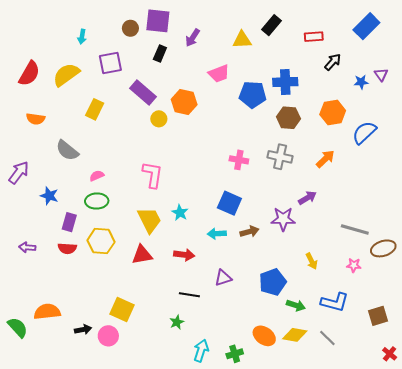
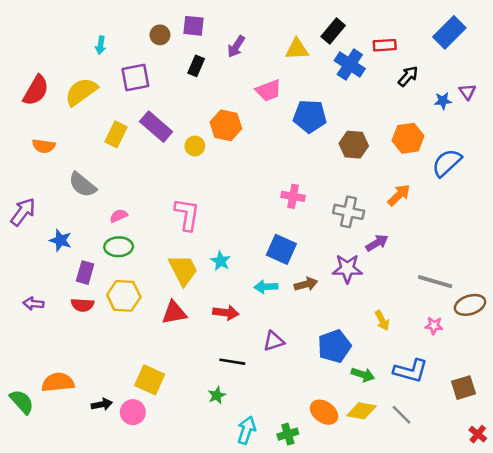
purple square: (158, 21) -> (194, 26), size x0.7
blue cross: (285, 82) -> (350, 65), moved, turned 35
purple rectangle: (143, 93) -> (156, 127), moved
gray cross: (280, 157) -> (349, 212), moved

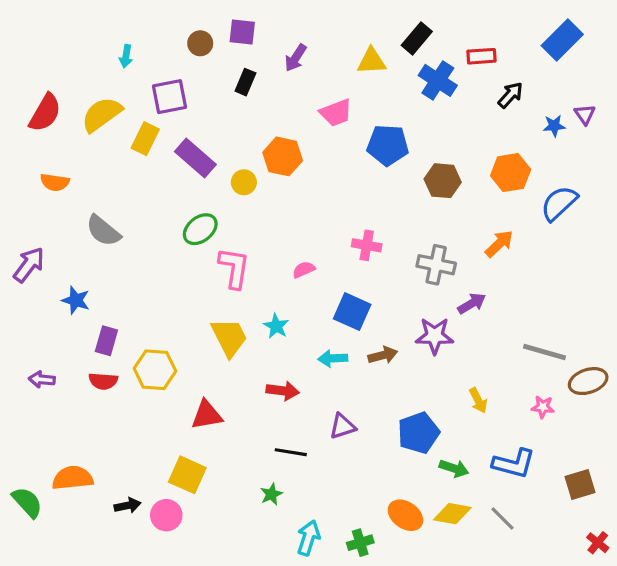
yellow rectangle: (116, 134) -> (145, 139), moved
pink semicircle: (119, 216) -> (304, 270), moved
green ellipse: (119, 247) -> (200, 229), moved, turned -36
red triangle: (174, 313) -> (207, 415), moved

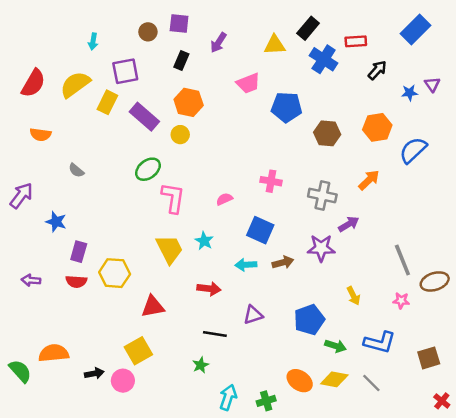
orange hexagon: (283, 156) -> (189, 102), moved
gray semicircle: (103, 231) -> (76, 170), size x0.6
gray line: (544, 352) -> (402, 260), turned 52
yellow square: (187, 475) -> (138, 351), turned 36

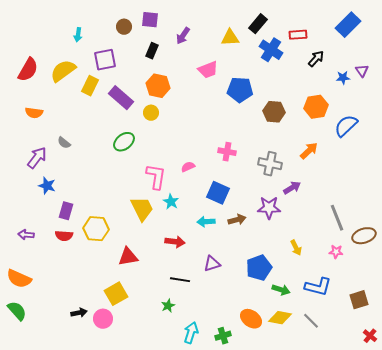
purple arrow: (21, 195) -> (37, 158), moved
pink L-shape: (173, 198) -> (156, 177), moved
orange semicircle: (54, 353) -> (19, 279), moved, turned -150

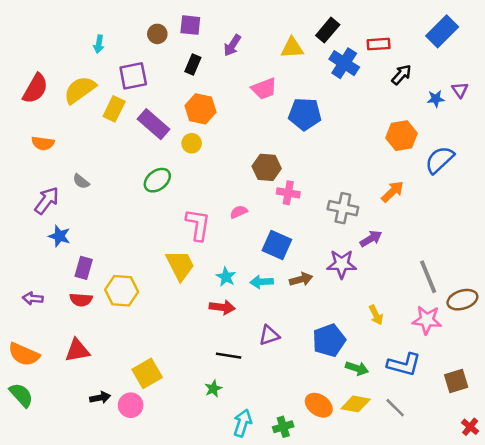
brown hexagon: (274, 112) -> (267, 167), moved
cyan star: (171, 202) -> (226, 277), moved
pink star: (336, 252) -> (427, 320), size x1.6
red triangle: (128, 257) -> (77, 351), moved

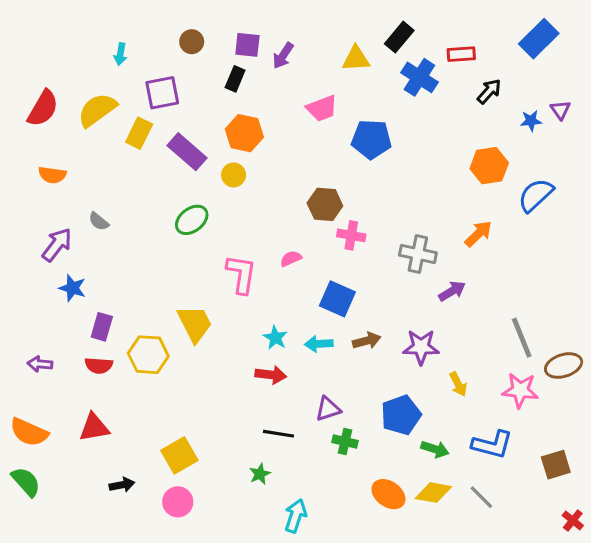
purple square: (190, 25) -> (247, 45), moved
purple star: (342, 264) -> (421, 347), moved
yellow trapezoid: (180, 265) -> (195, 324), moved
pink circle: (131, 405) -> (178, 502), moved
green cross: (283, 427) -> (345, 441), moved, turned 30

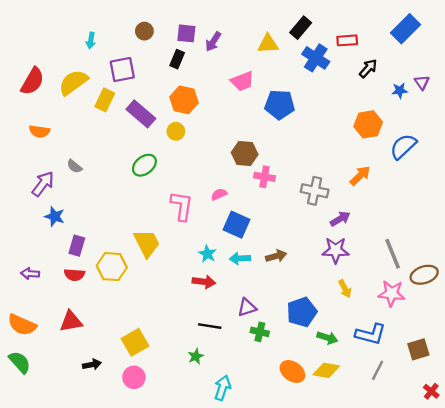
blue square: (337, 299) -> (236, 225), moved
purple star: (421, 347) -> (336, 250), moved
gray line: (481, 497) -> (378, 370), moved, turned 72

